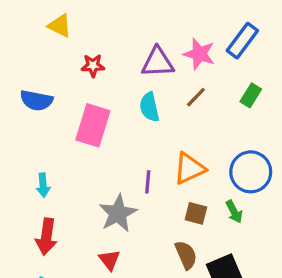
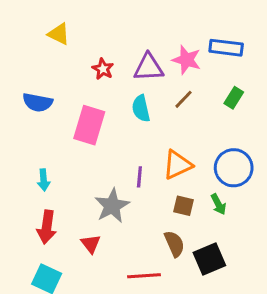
blue rectangle: (242, 41) -> (226, 48), turned 60
red star: (93, 66) -> (103, 69), moved, turned 30
red triangle: (110, 260) -> (91, 244), moved

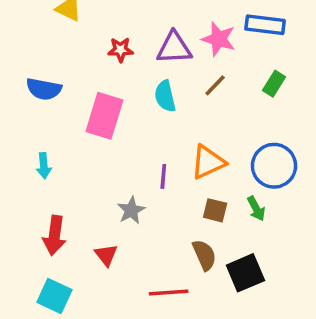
red star: (103, 69) -> (121, 50), turned -30
cyan arrow: (44, 180) -> (44, 166), moved
gray star: (112, 206) -> (131, 210), size x0.7

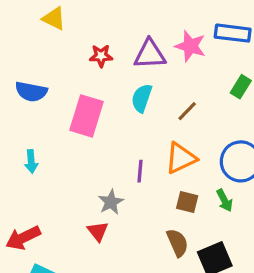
brown line: (215, 85) -> (187, 111), moved
cyan semicircle: (165, 96) -> (142, 98), turned 32
red arrow: (54, 235) -> (23, 238), moved, turned 56
red triangle: (106, 255) -> (98, 231), moved

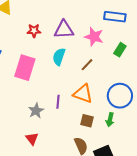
pink star: (190, 46) -> (94, 37), moved
orange triangle: (181, 158) -> (83, 94), turned 45
green arrow: (225, 200) -> (110, 120), turned 40
gray star: (111, 202) -> (36, 111), moved

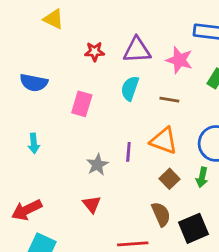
brown line: (87, 65) -> (169, 100), turned 56
pink rectangle: (25, 68) -> (82, 104), size x0.7
brown square: (87, 121) -> (169, 179), turned 32

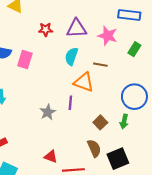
pink rectangle: (82, 104) -> (25, 59), moved
orange triangle: (164, 141) -> (84, 82), moved
red triangle: (92, 204) -> (51, 157), moved, turned -32

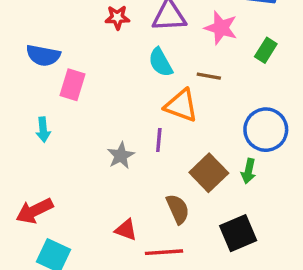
cyan semicircle: (71, 56) -> (161, 62), turned -48
pink rectangle: (25, 59) -> (72, 85), moved
brown square: (100, 122) -> (209, 173), size x1.5
brown semicircle: (94, 148) -> (178, 209), moved

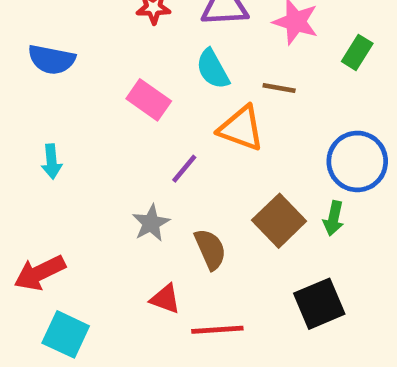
pink rectangle: (72, 85) -> (149, 100), moved, turned -72
purple line: (159, 140) -> (184, 169), moved, turned 35
gray star: (121, 156) -> (151, 223), moved
brown semicircle: (178, 209) -> (210, 249), moved

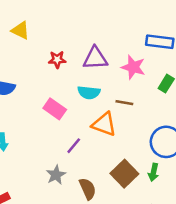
cyan semicircle: (213, 69) -> (89, 92), turned -55

